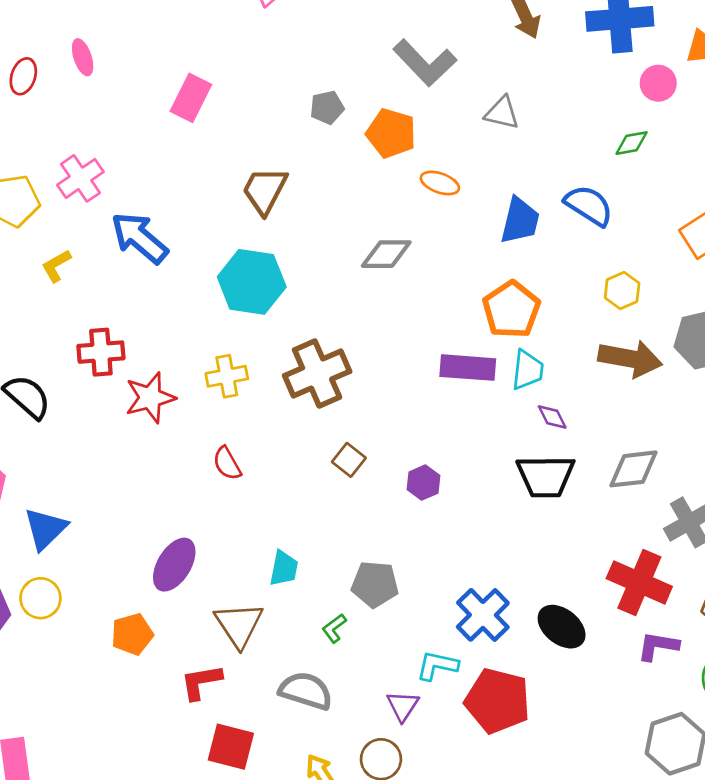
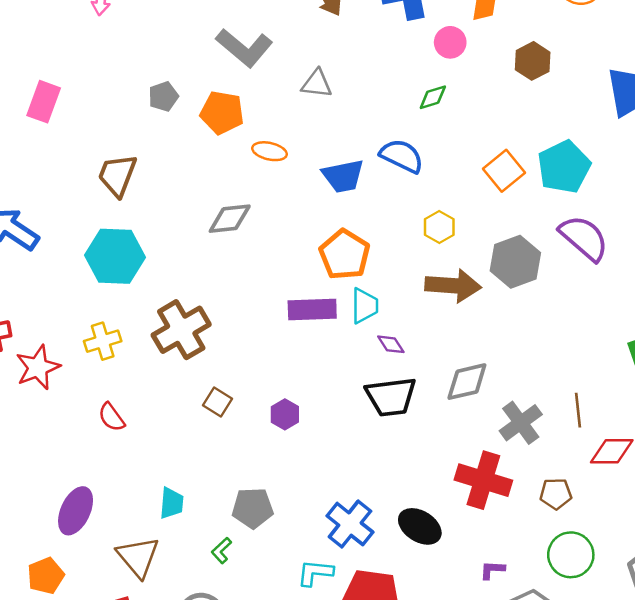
blue trapezoid: (520, 221) -> (343, 176), turned 72
purple L-shape: (658, 646) -> (492, 570), moved, size x0.7

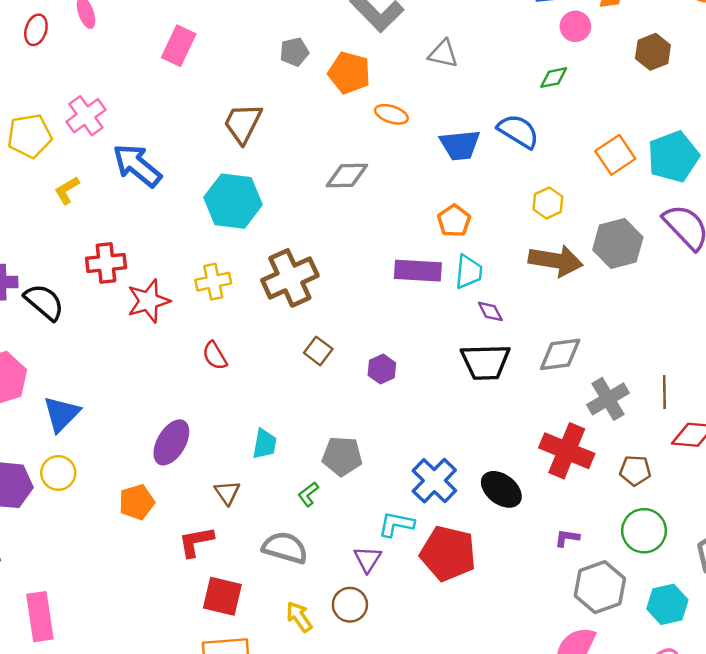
orange pentagon: (345, 255) -> (454, 221), size x0.7
brown triangle: (138, 557) -> (227, 493), size x0.6

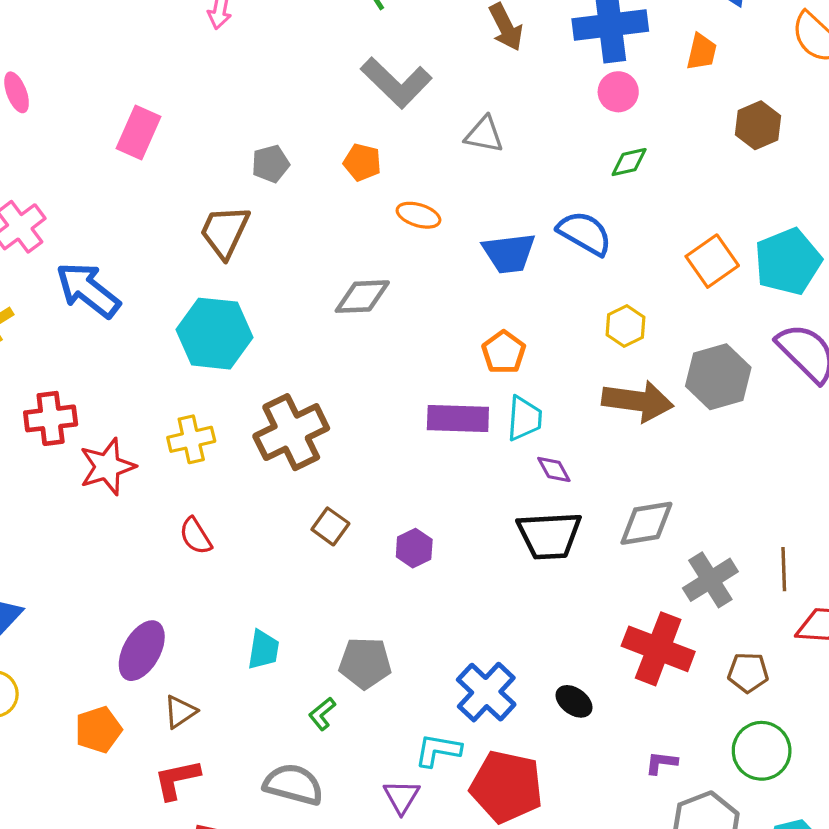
pink circle: (575, 26) -> (618, 92), moved
gray pentagon: (294, 52) -> (271, 164), moved
orange pentagon: (349, 73) -> (362, 162), size x0.7
black ellipse: (501, 489) -> (574, 701), size x0.7
brown triangle: (227, 493) -> (180, 712), moved, turned 32

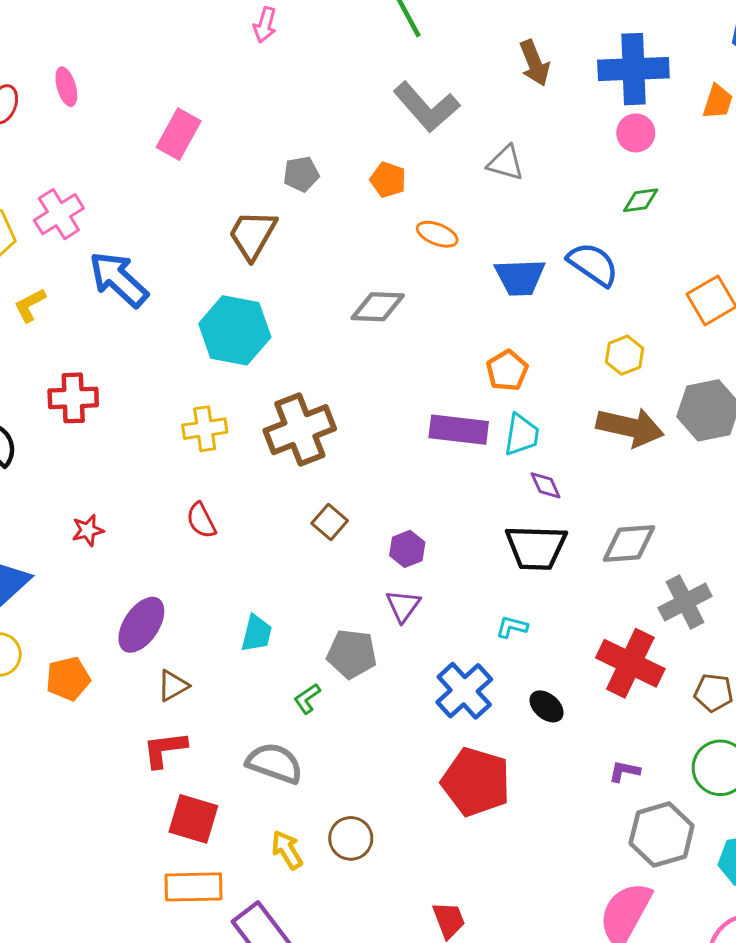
red star: (107, 467) -> (88, 530), moved, size x0.6
orange pentagon: (98, 730) -> (68, 679), moved
cyan L-shape: (438, 750) -> (512, 627), moved, size x0.7
purple triangle: (402, 797) -> (403, 606), moved

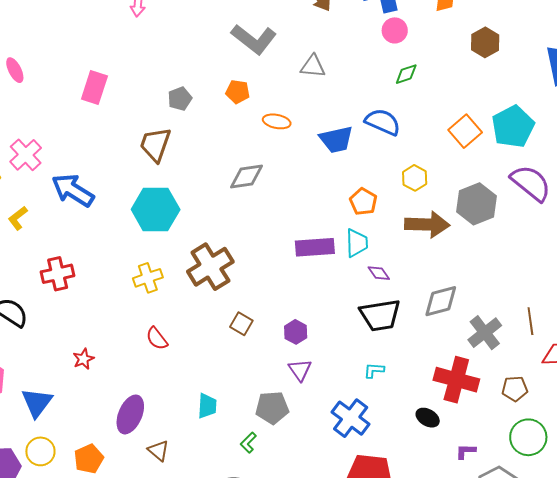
orange pentagon: (507, 371) -> (363, 202), moved
brown triangle: (173, 686) -> (159, 451), turned -40
black ellipse: (547, 706) -> (428, 418), moved

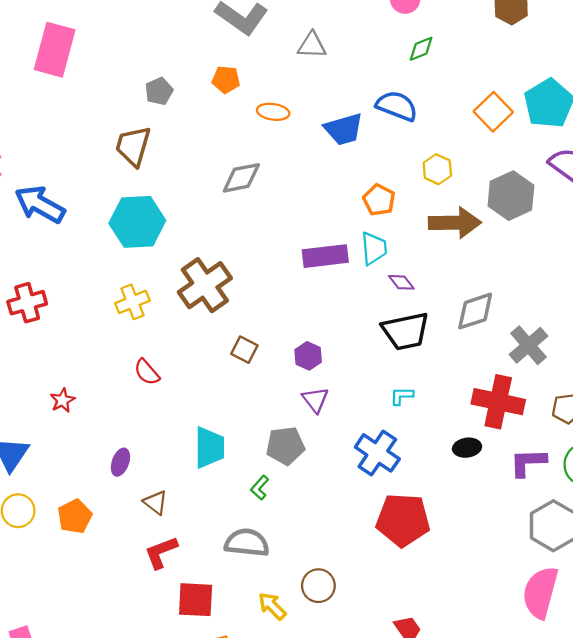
pink rectangle: (94, 87) -> (55, 50), moved, size x1.4
cyan trapezoid: (207, 406) -> (209, 447), size x1.4
purple ellipse: (130, 414) -> (120, 462), size x0.6
black ellipse: (428, 418) -> (467, 448), turned -35
purple L-shape: (466, 451) -> (528, 462), moved, size x1.6

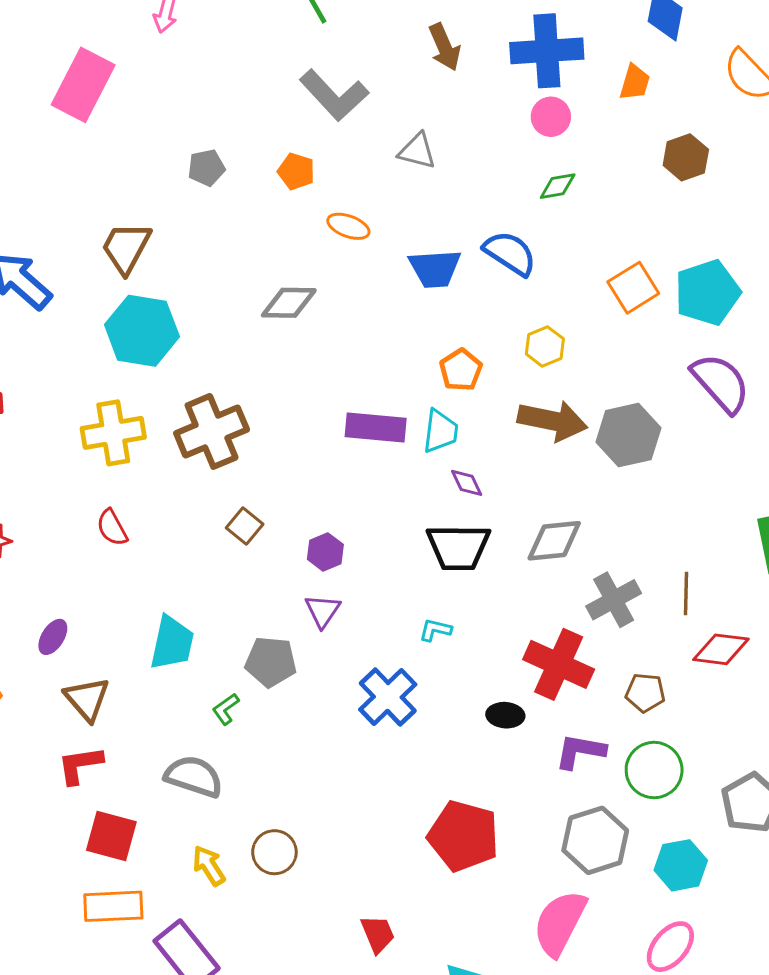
brown trapezoid: (133, 146) -> (126, 248), moved
gray hexagon: (511, 196) -> (628, 435), moved
yellow cross: (132, 302) -> (113, 433), size x1.4
brown triangle: (156, 502) -> (87, 699), size x1.4
red pentagon: (403, 520) -> (463, 836), moved

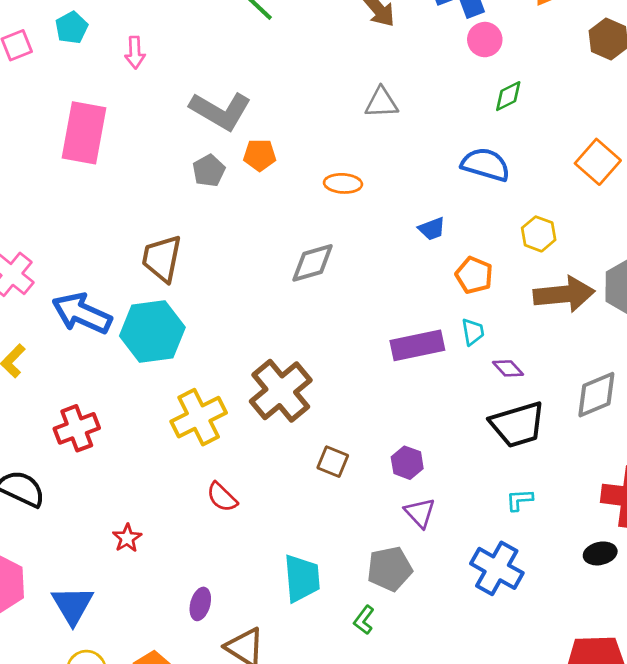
gray L-shape: (334, 95) -> (221, 111), moved
orange pentagon: (296, 171) -> (260, 155), moved
blue trapezoid: (435, 269) -> (432, 229), moved, size x0.6
cyan hexagon: (142, 331) -> (152, 332), moved
cyan trapezoid: (441, 431) -> (473, 332), size x0.7

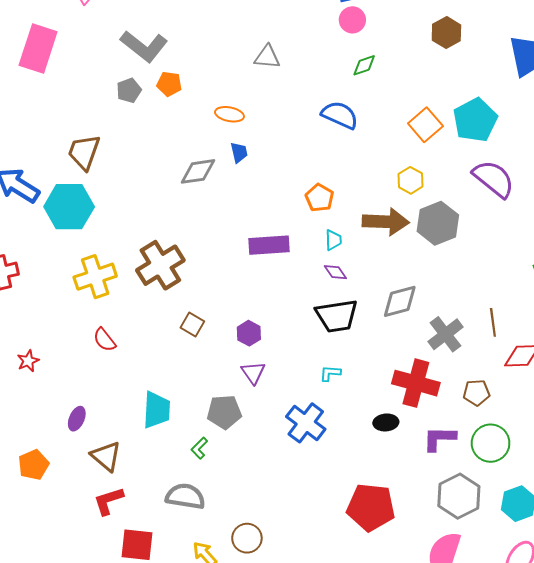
blue trapezoid: (432, 229) -> (239, 152), moved, turned -90
yellow hexagon: (539, 234) -> (410, 180), moved
cyan trapezoid: (473, 332) -> (333, 240), moved

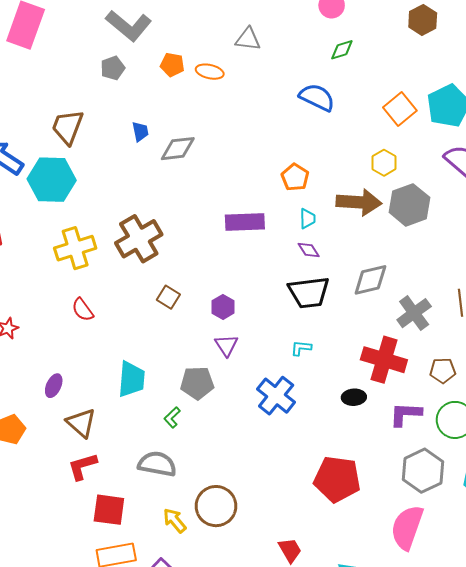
orange pentagon: (169, 84) -> (172, 65), moved
orange ellipse: (229, 114) -> (210, 72), moved
blue trapezoid: (239, 152) -> (140, 132), moved
brown circle: (247, 538) -> (216, 506), size x1.4

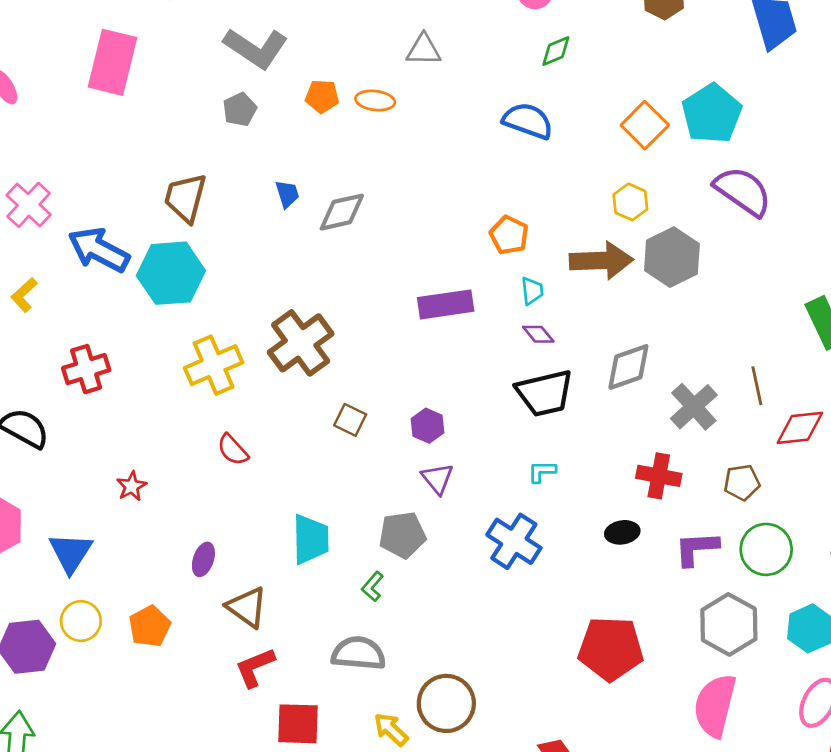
red cross: (384, 360) -> (659, 476), size x0.7

